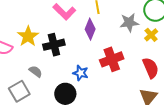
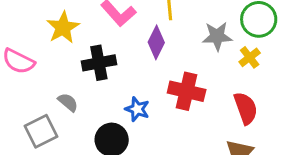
yellow star: (28, 36) -> (63, 28), moved
red cross: (112, 59) -> (187, 91), turned 30

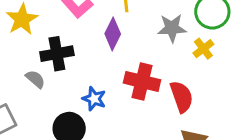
gray semicircle: (68, 102) -> (35, 79), moved
red semicircle: (246, 108) -> (182, 97), moved

